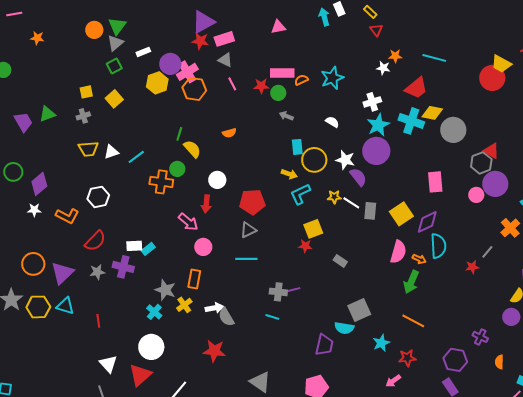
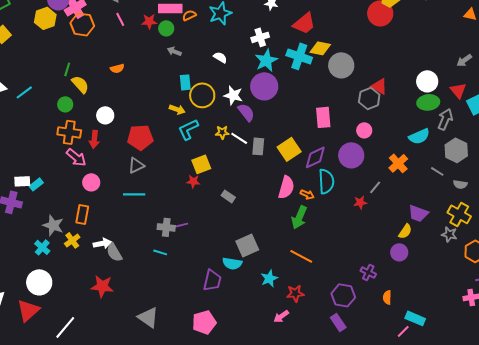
orange cross: (161, 182) -> (69, 132), moved
purple circle: (495, 184) -> (351, 155), moved

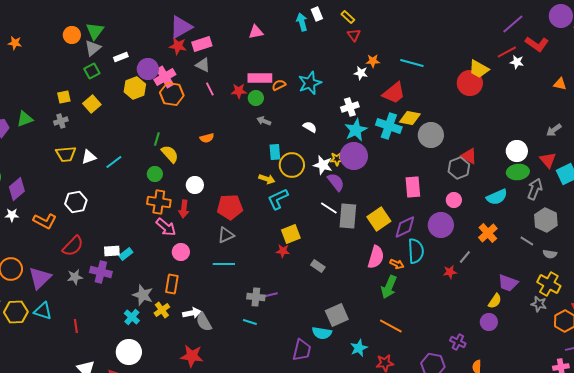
yellow star: (222, 132) -> (337, 159), moved
cyan semicircle: (419, 136) -> (497, 197), moved
gray rectangle: (258, 146) -> (348, 216), size x1.4

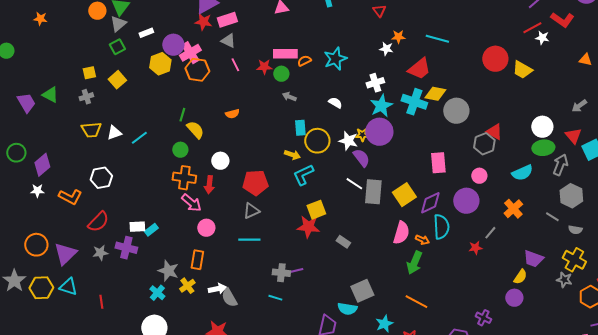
yellow trapezoid: (479, 69) -> (522, 70), moved
green triangle: (25, 119) -> (50, 95), turned 48
red star: (283, 251) -> (308, 227), size x1.6

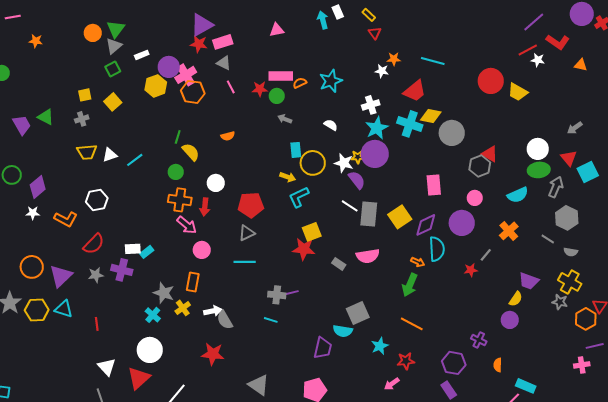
orange triangle: (585, 60) -> (581, 65), moved
pink semicircle: (401, 233) -> (368, 256), moved, turned 65

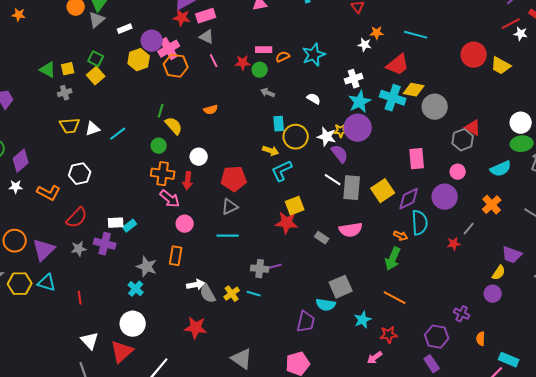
green square: (113, 69) -> (96, 59), moved, turned -35
pink rectangle: (281, 76) -> (264, 50), size x0.7
green triangle: (46, 117) -> (48, 70), moved
yellow cross: (183, 308) -> (232, 294), moved

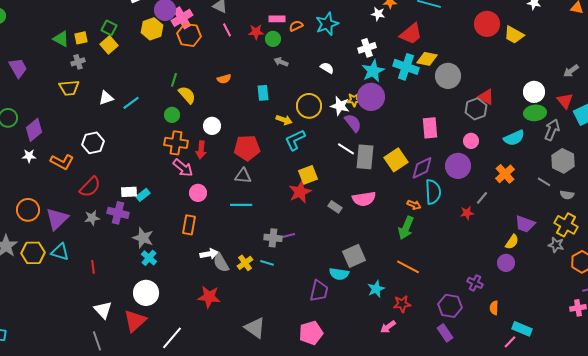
cyan rectangle: (279, 124) -> (263, 93), moved
yellow trapezoid: (70, 126) -> (69, 88), moved
gray triangle: (230, 207) -> (243, 176), turned 30
red star: (287, 223) -> (300, 192), turned -30
gray star: (147, 267) -> (143, 238), moved

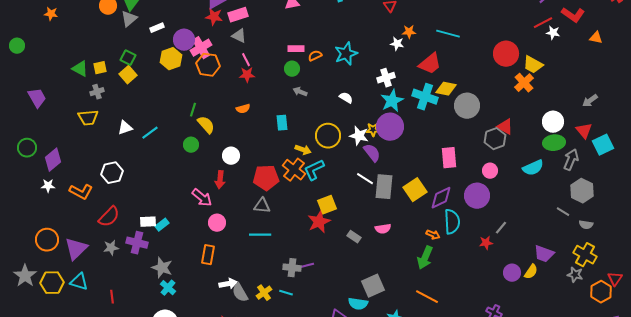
red star: (256, 32) -> (247, 75), moved
orange cross: (176, 143) -> (294, 170), moved, turned 30
orange cross: (505, 174) -> (524, 83), moved
pink semicircle: (364, 199) -> (383, 229), size x0.7
purple circle: (506, 263) -> (512, 273), moved

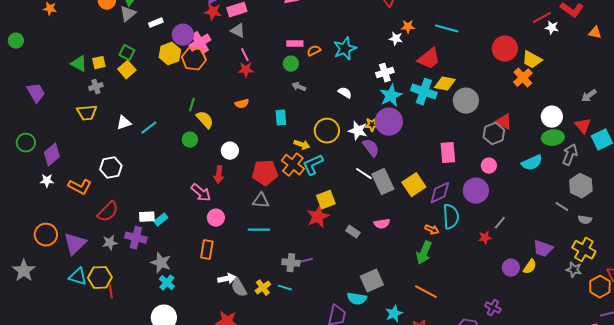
orange hexagon: (208, 65) -> (194, 59), moved
gray rectangle: (384, 187) -> (383, 182), turned -30
yellow hexagon: (52, 283) -> (100, 278), moved

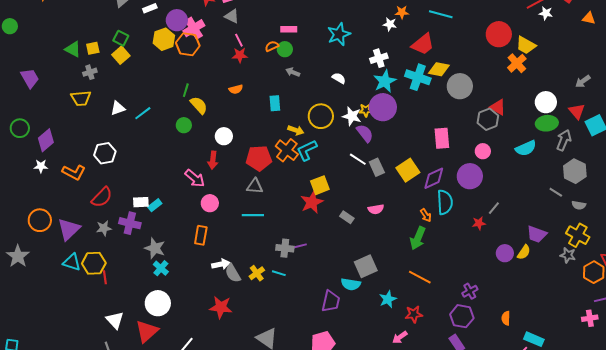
orange semicircle: (314, 51) -> (272, 46), moved
gray rectangle: (383, 182) -> (377, 167), size x0.7
orange arrow: (432, 230) -> (426, 215), turned 32
purple cross: (493, 308) -> (470, 291), moved, turned 35

